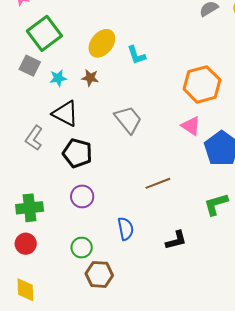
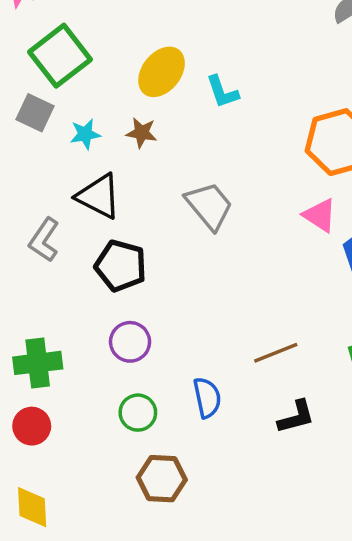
brown line: (158, 183) -> (276, 353), moved
green circle: (82, 248) -> (138, 413), moved

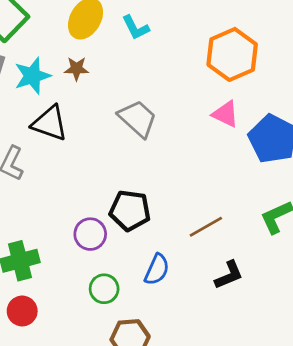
cyan star: (85, 134) -> (32, 76), size x1.5
black pentagon: (121, 266) -> (130, 210), moved
blue semicircle: (207, 398) -> (157, 269), turned 44

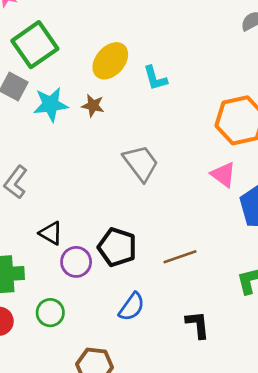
black triangle: (50, 123) -> (51, 233), moved, size x0.7
brown line: (206, 227) -> (180, 257), moved
black L-shape: (229, 275) -> (198, 325), turned -84
green circle: (104, 289) -> (50, 313), moved

